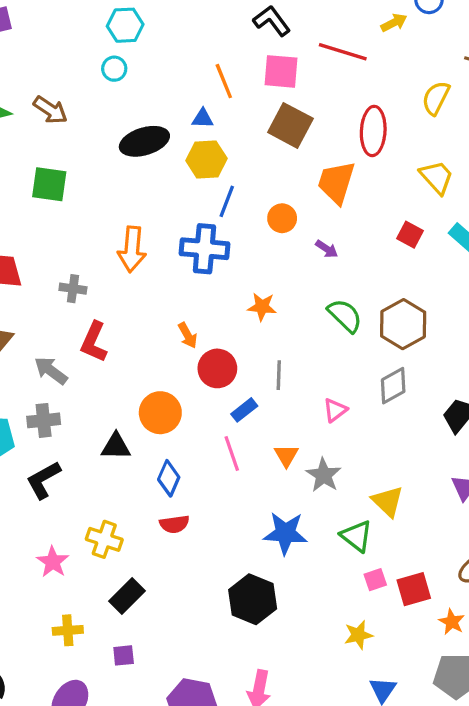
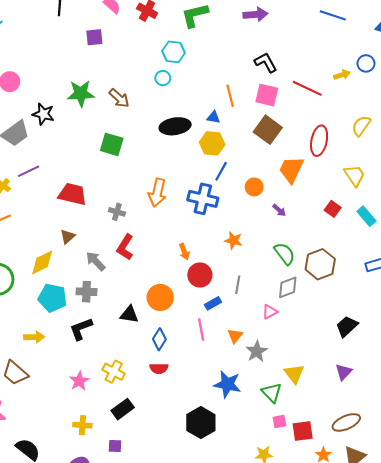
gray diamond: (393, 386) -> (288, 287), moved

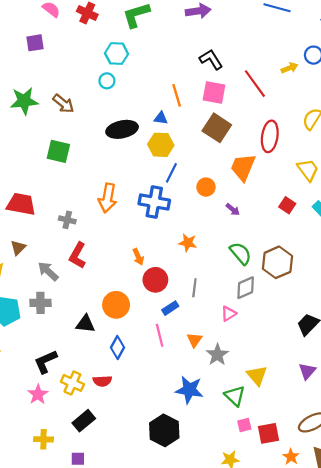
red line: (307, 88) -> (255, 84), turned 32
black L-shape: (81, 329) -> (46, 362), moved
red semicircle: (159, 368) -> (102, 381), moved

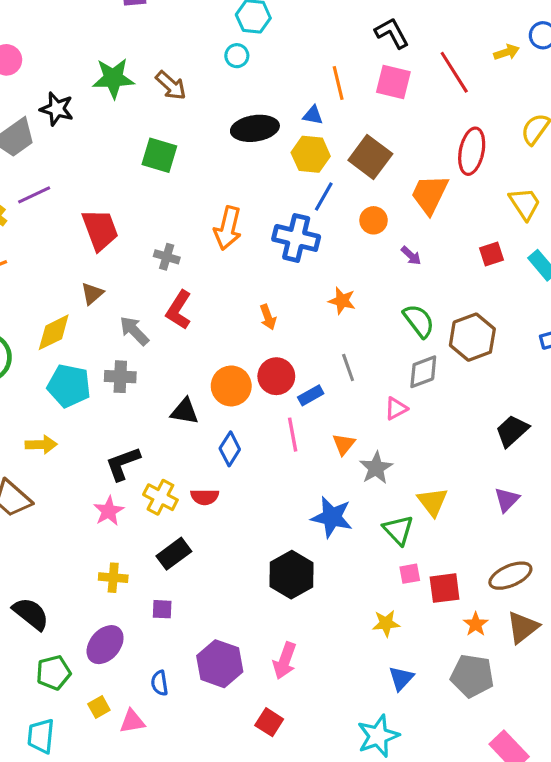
brown square: (217, 128) -> (370, 157), moved
red trapezoid: (21, 204) -> (100, 230), turned 56
red square: (287, 205) -> (492, 254), turned 35
red circle: (155, 280) -> (276, 376), moved
gray line: (194, 288) -> (348, 368), turned -30

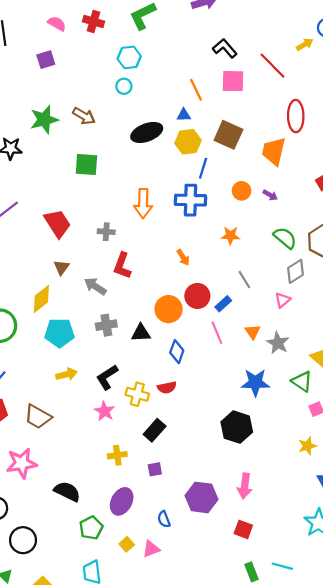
orange circle: (374, 220) -> (242, 191), moved
gray cross: (120, 377) -> (106, 325), moved
yellow arrow: (41, 445) -> (67, 374), moved

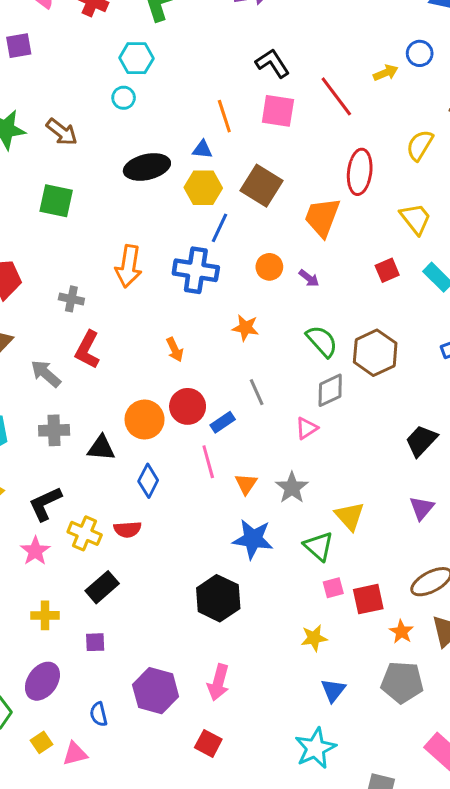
orange triangle: (253, 332) -> (246, 484), moved

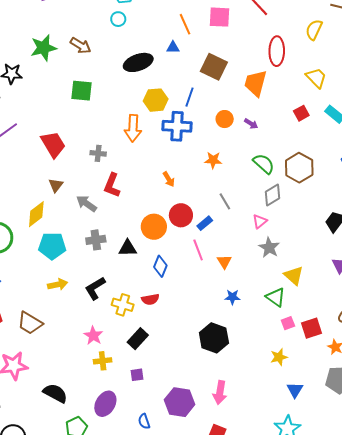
yellow hexagon: (203, 188) -> (156, 100), moved
gray star: (292, 488) -> (269, 248), moved
blue star: (253, 539) -> (232, 297), size x0.6
pink star: (35, 551) -> (93, 336), moved

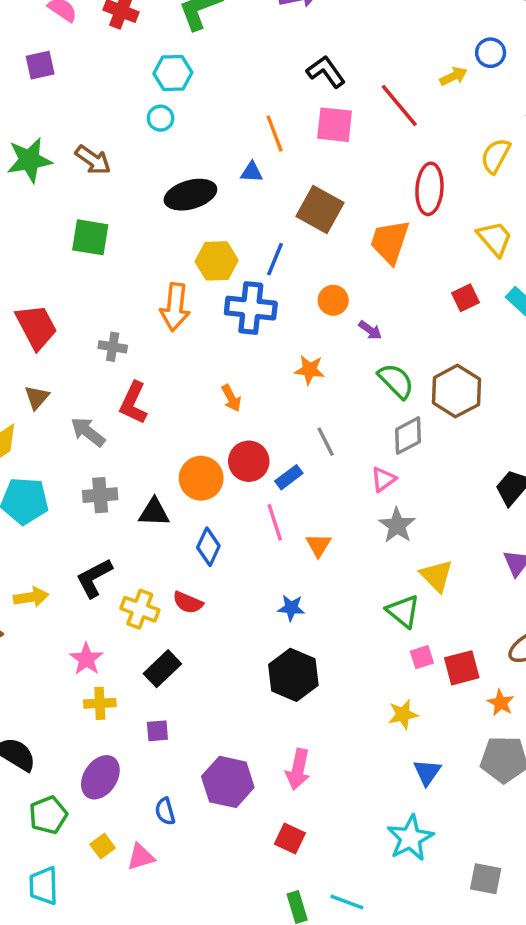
purple arrow: (251, 124) -> (370, 330), moved
yellow arrow: (58, 285) -> (31, 597), moved
blue star: (232, 297) -> (291, 608), moved
red semicircle: (150, 299) -> (188, 602), turned 30

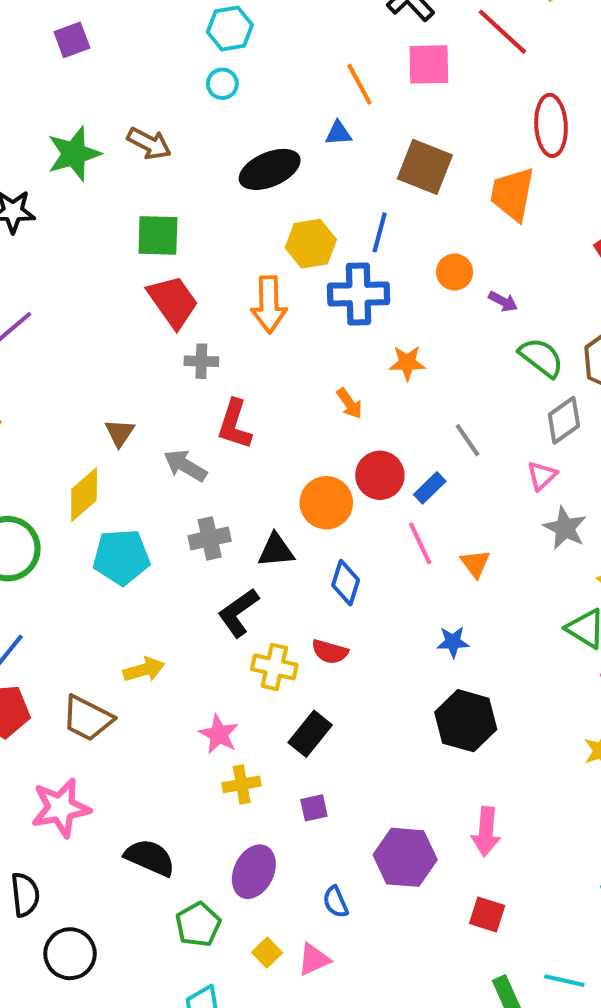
red trapezoid: (36, 327) -> (173, 302), moved
orange star: (310, 370) -> (407, 363), moved
black L-shape: (94, 578) -> (238, 613), moved

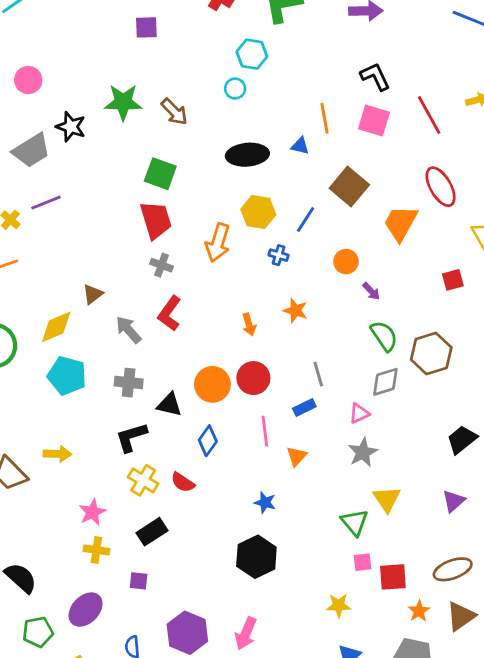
red ellipse: (551, 125) -> (441, 187), turned -45
blue cross: (359, 294) -> (279, 255), size x0.5
blue rectangle: (430, 488) -> (304, 407), moved

